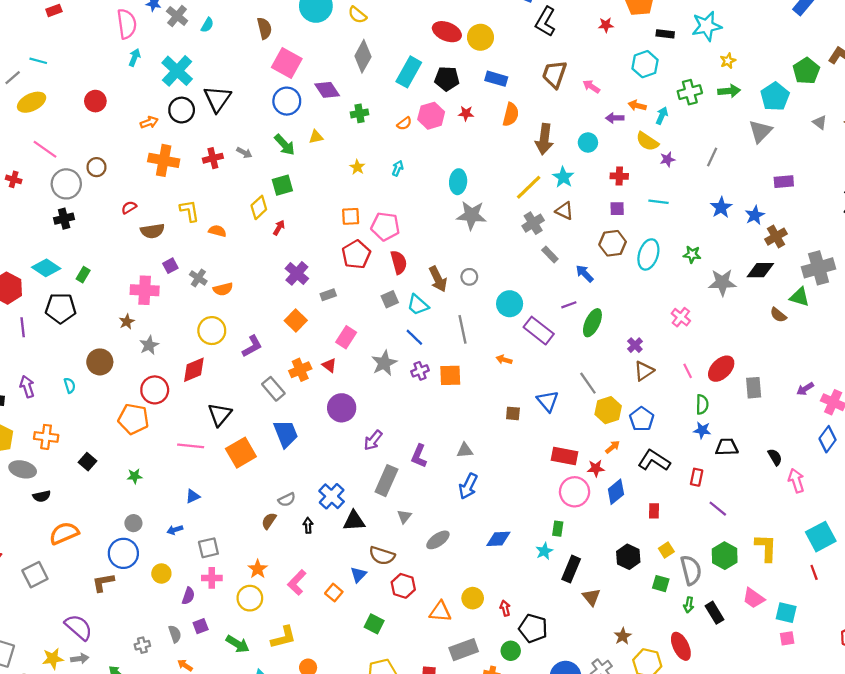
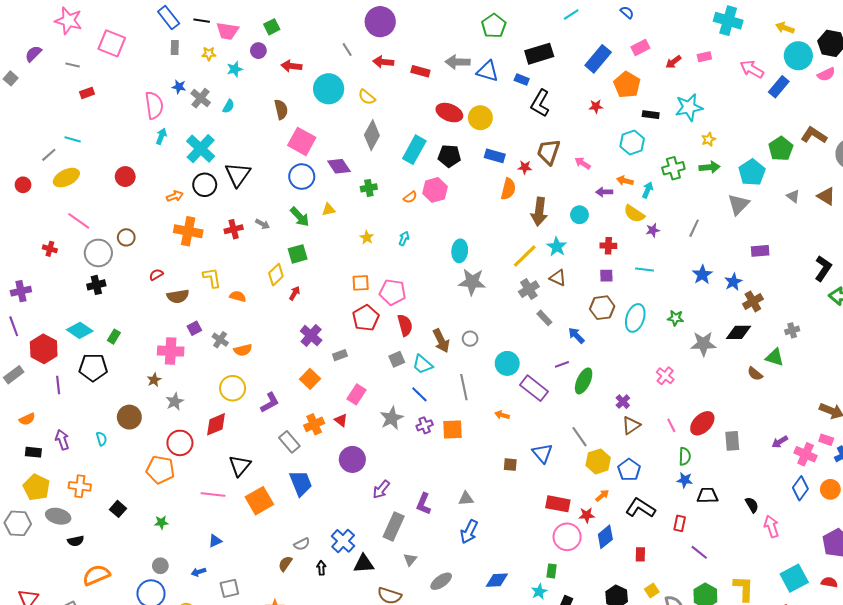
red star: (466, 113) -> (525, 167), moved
gray cross: (819, 268) -> (792, 330), size x0.5

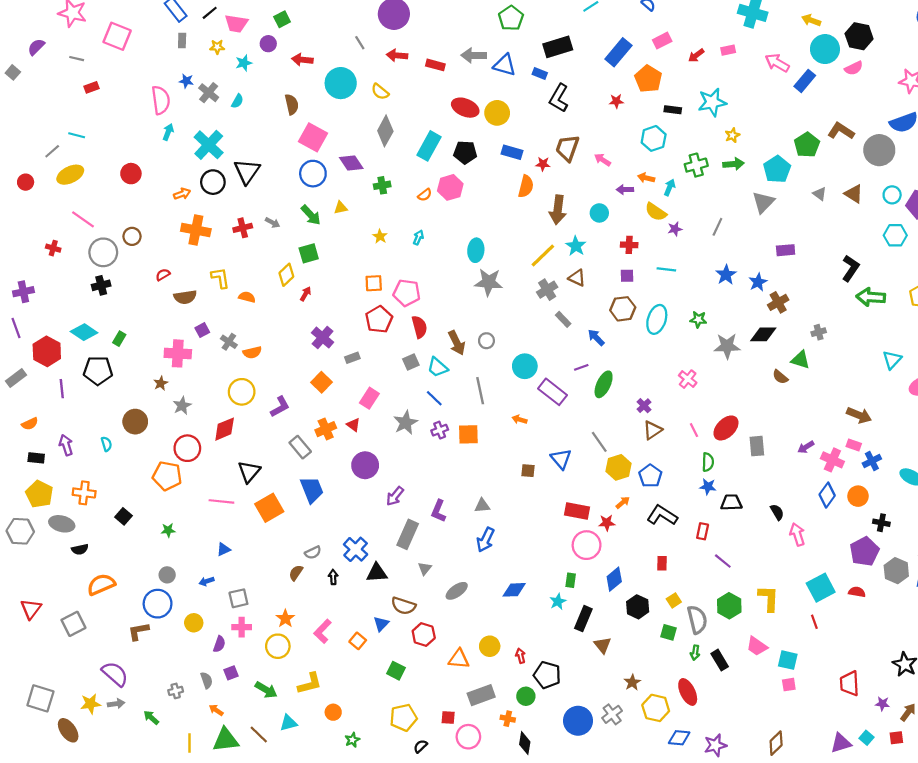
black line: (202, 21) -> (210, 13), turned -49
blue diamond: (605, 537) -> (614, 579), moved

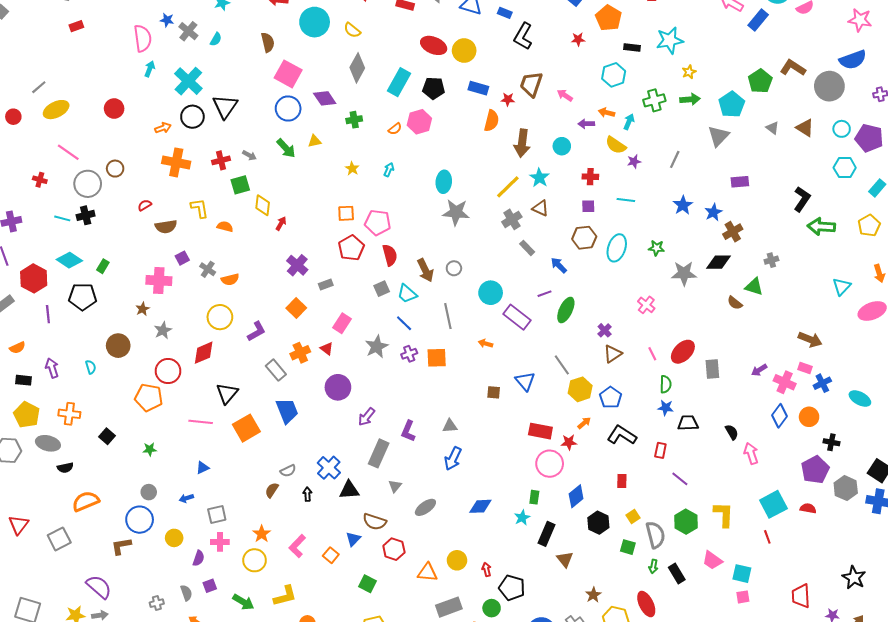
cyan line: (77, 135) -> (62, 218), moved
green square: (309, 253) -> (240, 185), moved
yellow diamond: (286, 275) -> (263, 205), turned -40

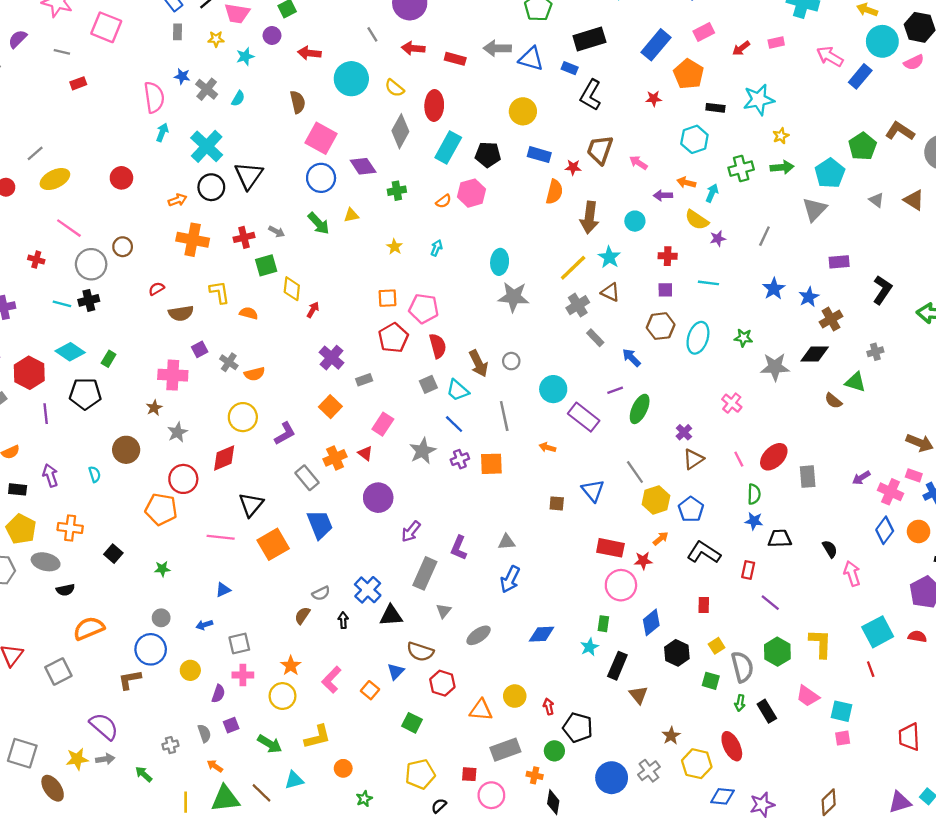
red ellipse: (434, 45) -> (434, 106), moved, turned 70
black L-shape: (802, 199) -> (882, 290), moved

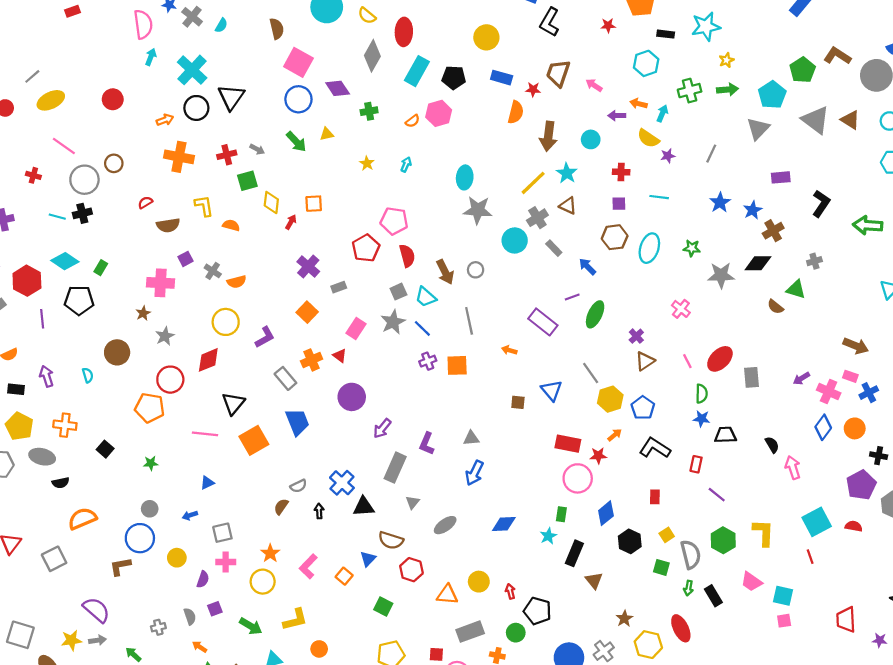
gray triangle: (876, 200) -> (816, 120), size x2.0
orange square: (388, 298) -> (314, 204), moved
cyan circle: (553, 389) -> (515, 240), moved
gray star: (423, 451) -> (393, 322), moved

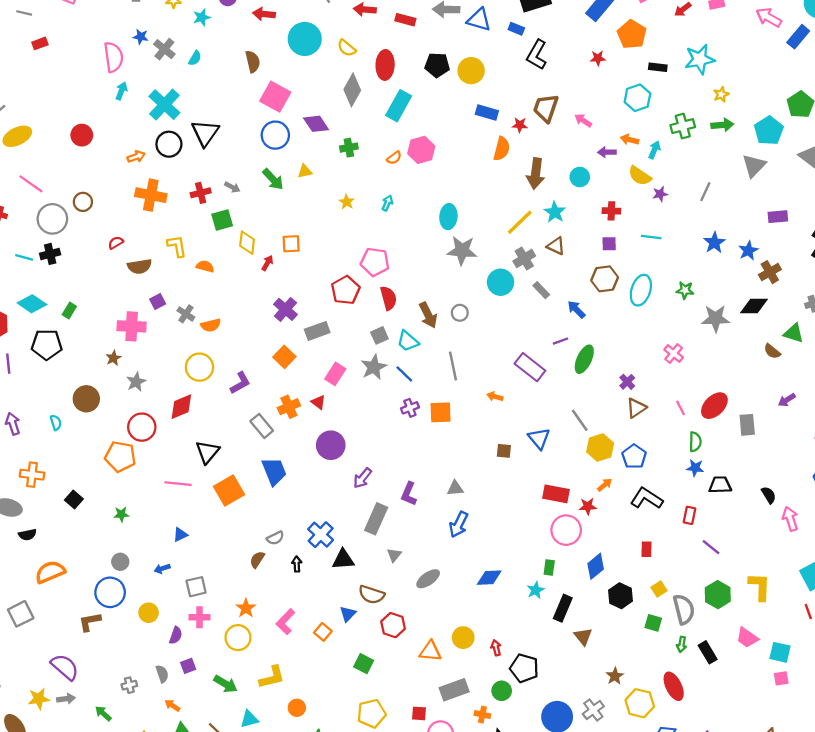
black pentagon: (454, 78) -> (437, 65), moved
gray rectangle: (339, 287) -> (317, 331), size x1.5
purple arrow: (801, 378) -> (787, 400), moved

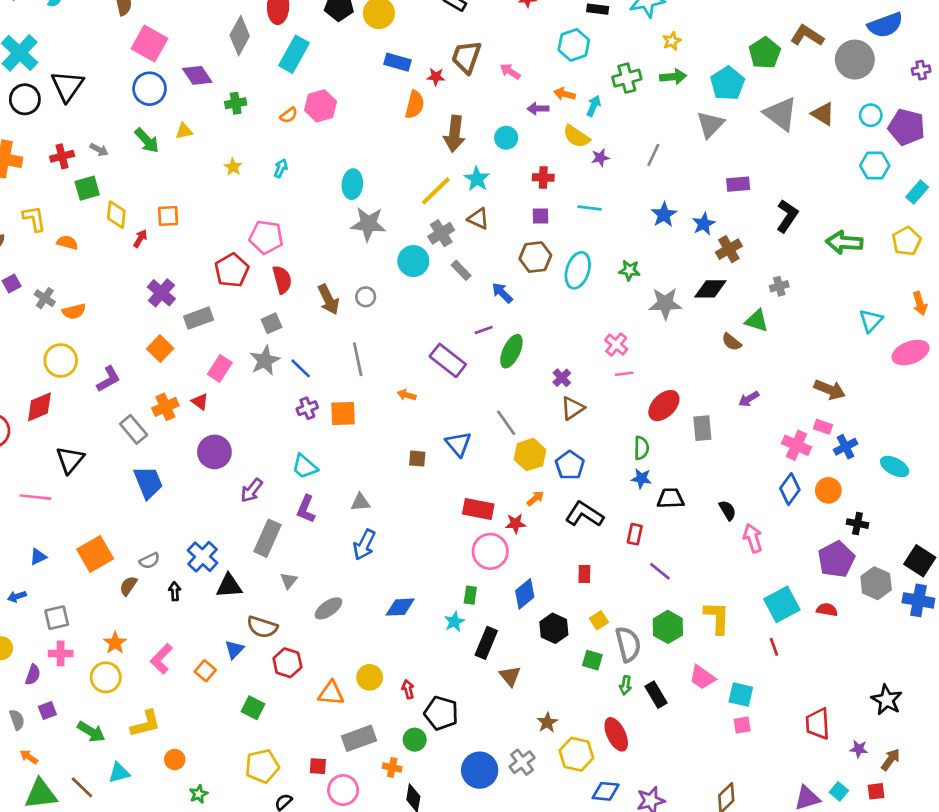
cyan trapezoid: (408, 341) -> (305, 467), moved
pink line: (680, 408) -> (624, 374), moved, turned -70
orange square: (229, 490) -> (95, 554), moved

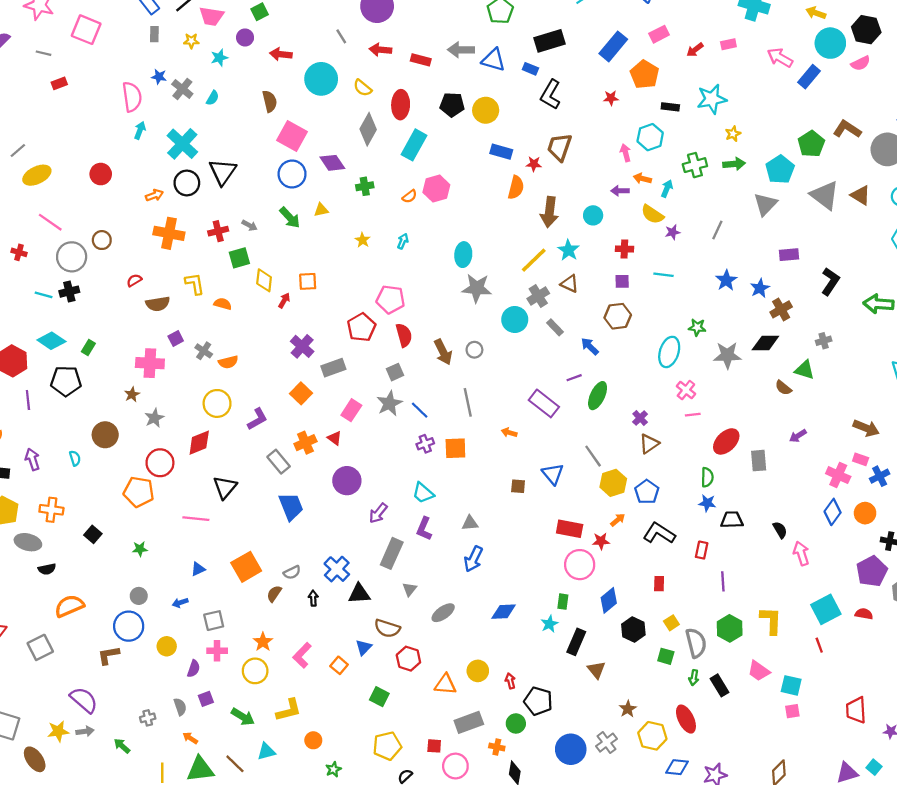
pink arrow: (510, 71) -> (626, 153), moved, turned 42
cyan ellipse: (578, 270) -> (669, 352), moved
purple line: (660, 571) -> (723, 581), turned 48

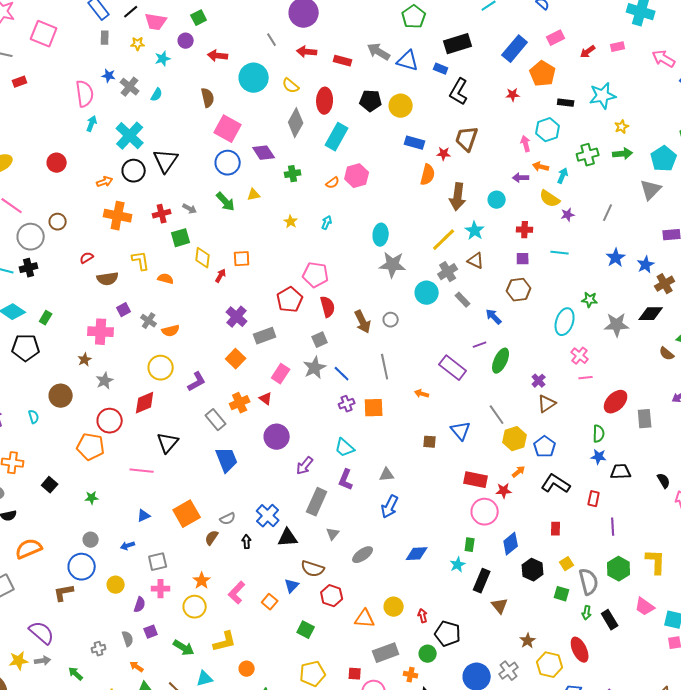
gray arrow: (461, 50) -> (379, 52), turned 30

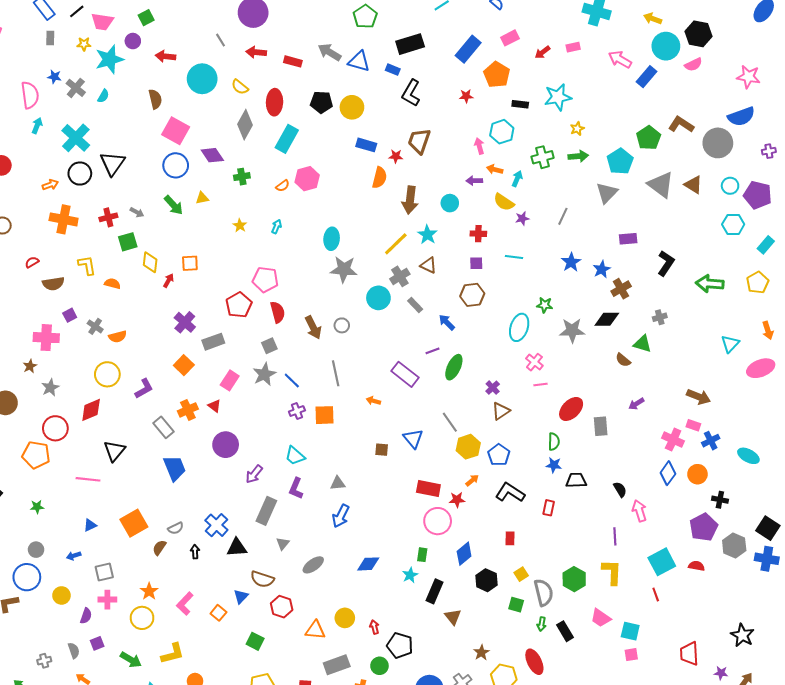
cyan star: (163, 59) -> (109, 59), size x1.8
purple line: (613, 527) -> (615, 536), moved

